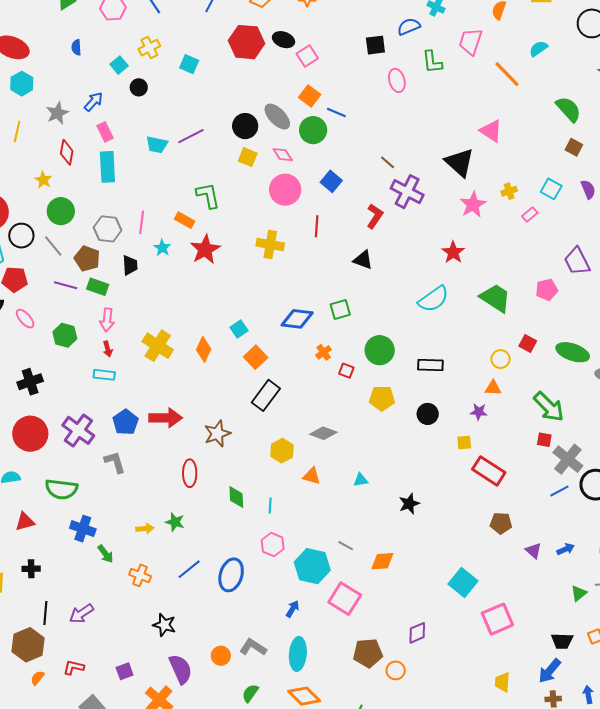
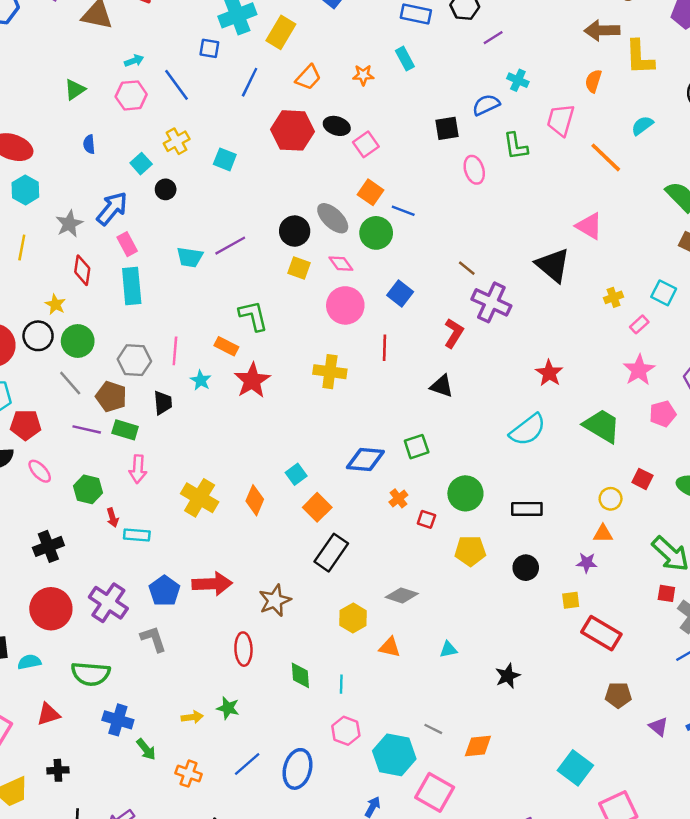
blue arrow: (94, 102) -> (112, 208), size x1.4
pink star: (473, 205) -> (639, 370), moved
black circle: (21, 236) -> (38, 336), moved
red arrow: (108, 349) -> (113, 518), moved

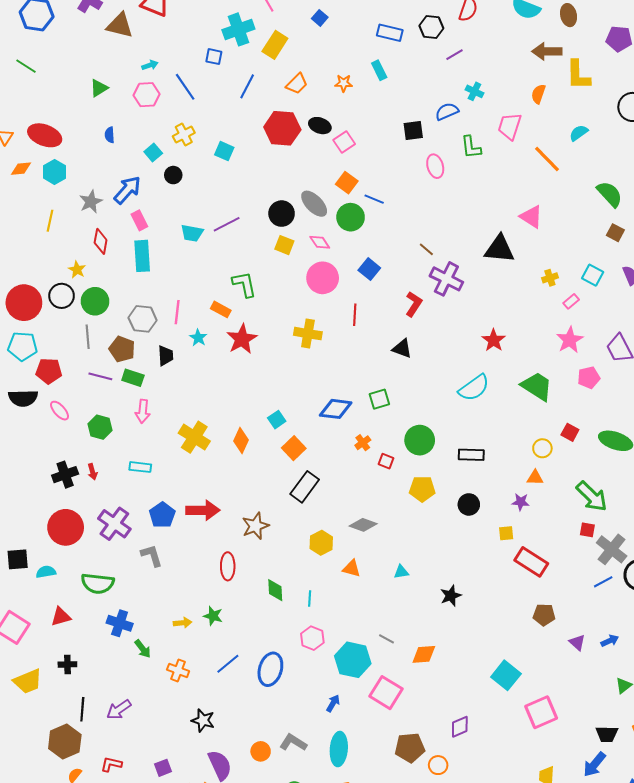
black triangle: (553, 265) -> (499, 249), turned -36
gray line: (70, 383) -> (88, 337), turned 35
red arrow: (113, 518) -> (92, 472), moved

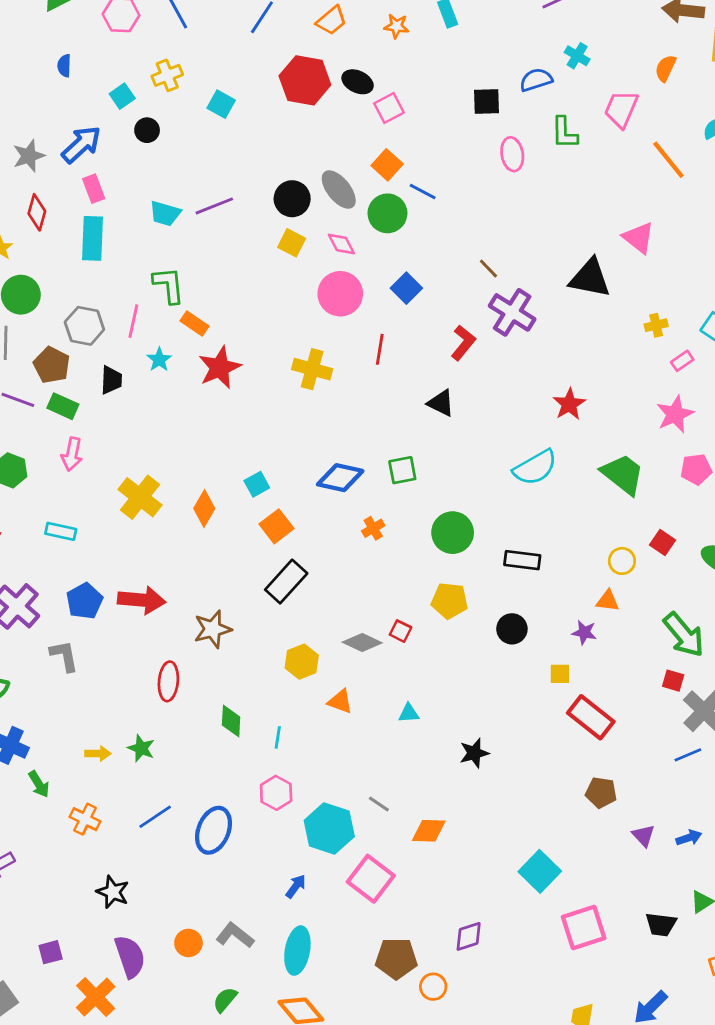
green L-shape: (244, 284) -> (169, 285), moved
red square: (386, 461) -> (401, 631), moved
black trapezoid: (607, 734) -> (661, 924), moved

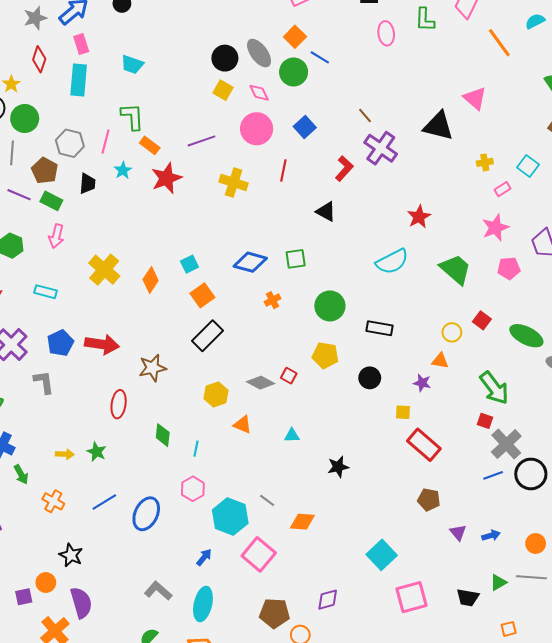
purple line: (214, 206) -> (201, 141), moved
orange circle: (188, 943) -> (46, 583), moved

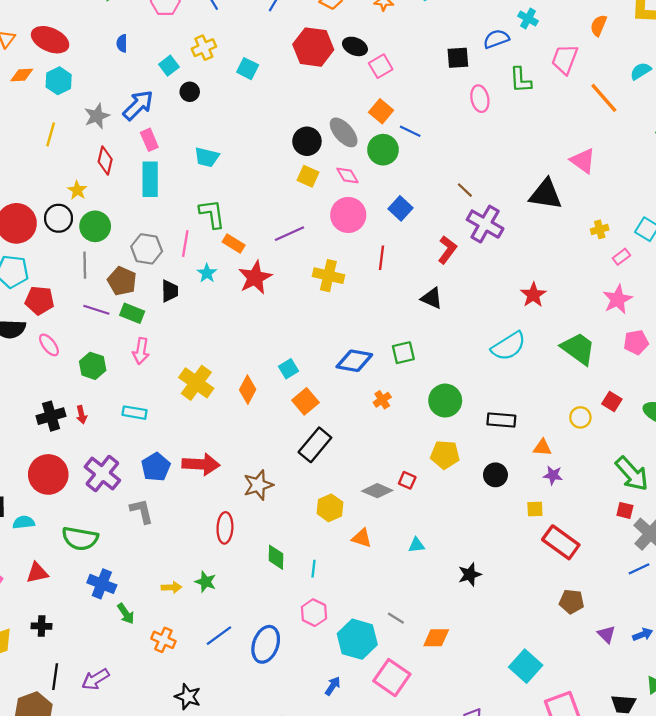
orange triangle: (440, 361) -> (542, 448), moved

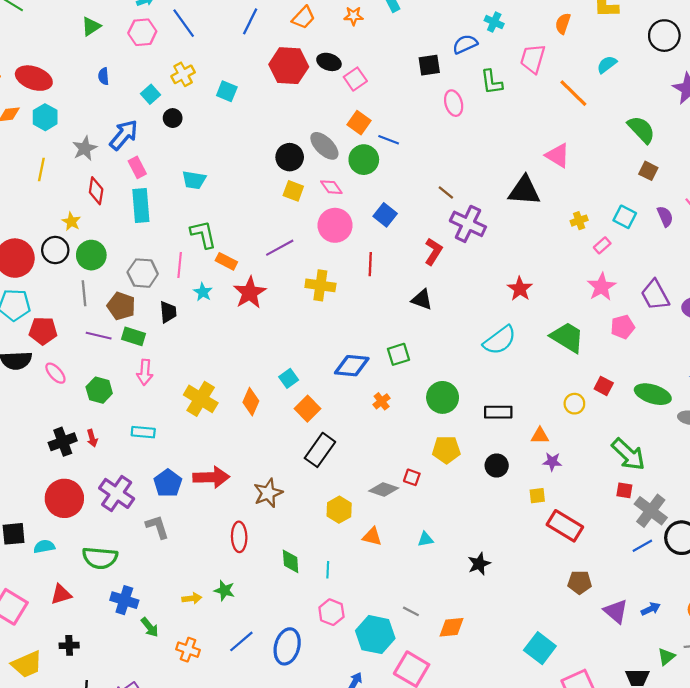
purple triangle: (607, 634) -> (616, 611), size x1.4

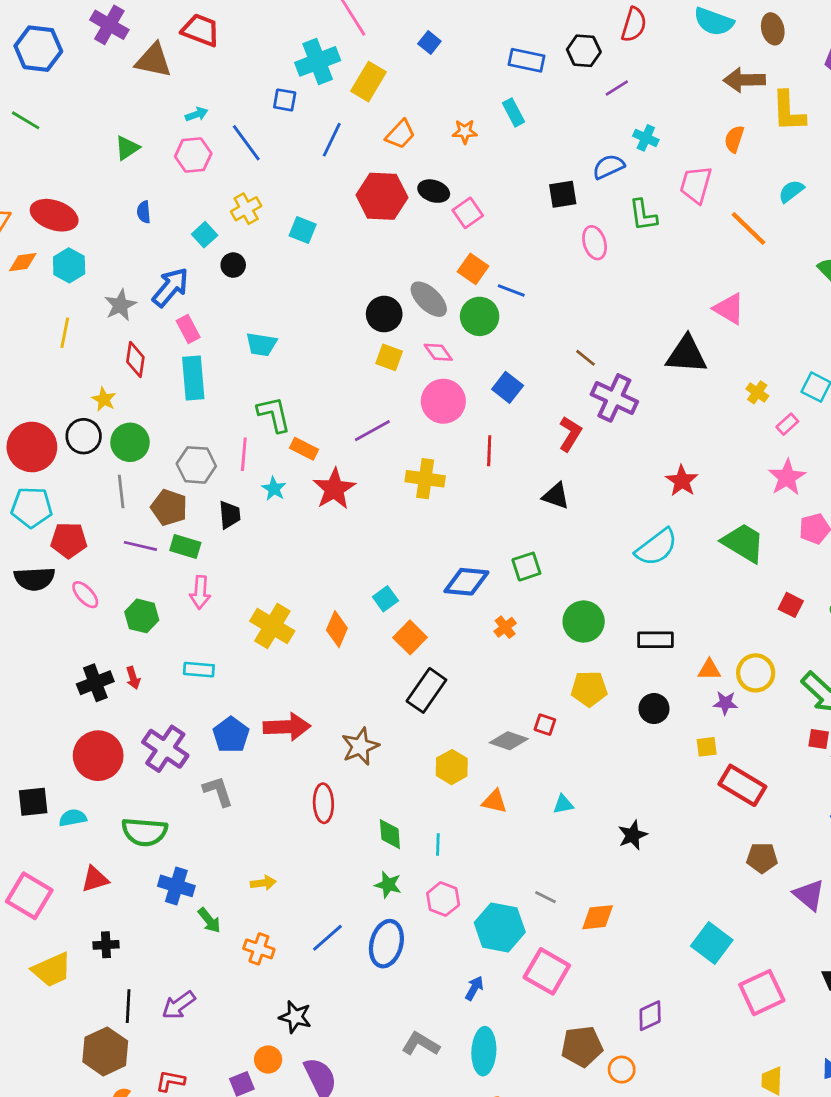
yellow cross: (579, 221) -> (757, 392), turned -35
yellow circle: (574, 404) -> (756, 673), moved, size x1.4
green star: (224, 590) -> (388, 885), moved

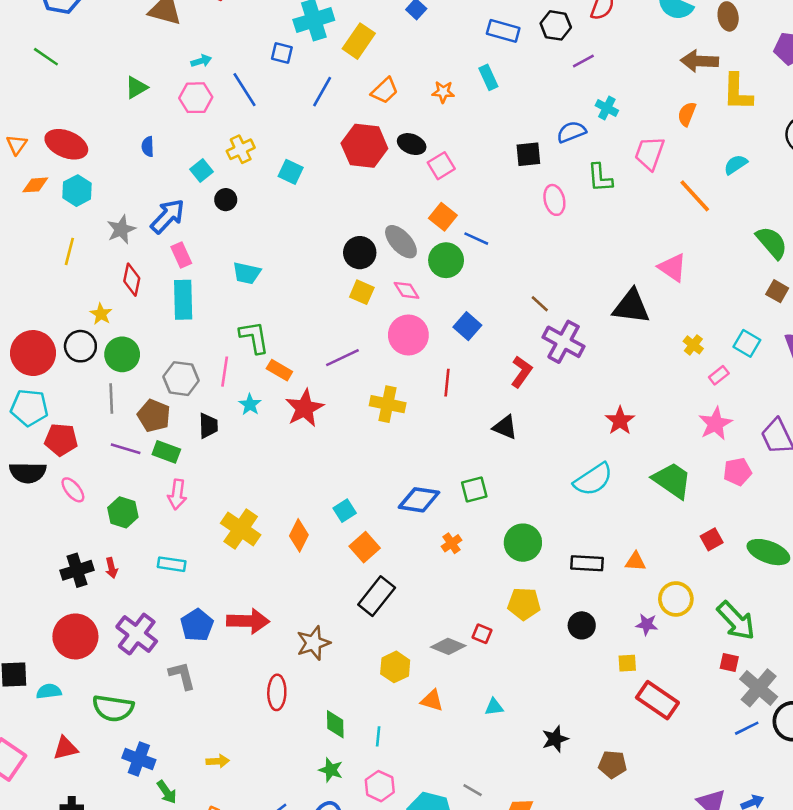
red square: (791, 605) -> (712, 539), turned 30
orange triangle: (709, 670) -> (635, 562), moved
brown pentagon: (762, 858) -> (613, 764), moved

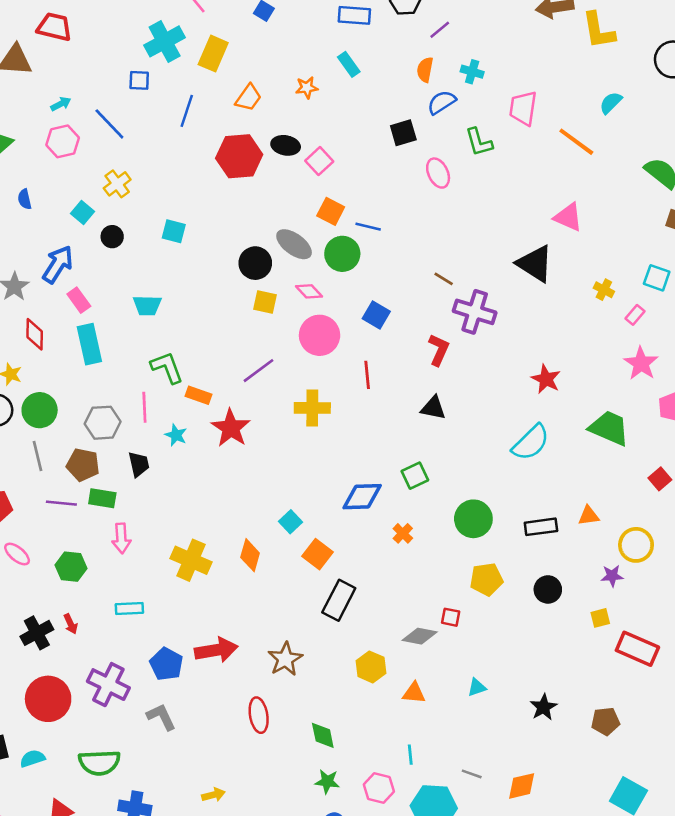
orange semicircle: (687, 114) -> (425, 70), moved
cyan square: (291, 172) -> (174, 231), moved
black triangle: (631, 307) -> (535, 264), turned 36
cyan line: (378, 736) -> (410, 755), moved

